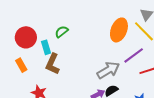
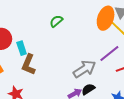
orange ellipse: (119, 30) -> (106, 18), moved
green semicircle: (62, 32) -> (56, 21), moved

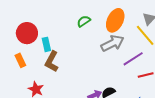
orange ellipse: (106, 18) -> (115, 20), moved
gray arrow: (84, 69) -> (112, 43), moved

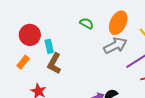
green semicircle: (84, 21) -> (87, 23), turned 64
orange rectangle: (20, 60) -> (23, 62), turned 64

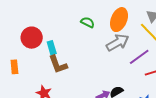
orange rectangle: (23, 62) -> (14, 67), moved, turned -40
brown L-shape: (54, 63) -> (58, 64), turned -45

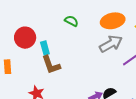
orange ellipse: (119, 20) -> (113, 21), turned 55
green semicircle: (88, 22) -> (71, 21), moved

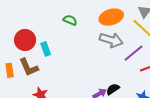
gray arrow: (111, 44) -> (111, 40), turned 50
brown L-shape: (51, 65) -> (29, 67), moved

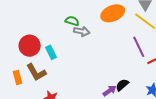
gray arrow: (111, 40) -> (82, 31), moved, size x0.7
purple line: (134, 53) -> (139, 47), turned -70

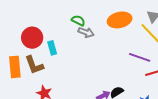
purple line: (139, 47) -> (140, 57), turned -55
orange rectangle: (18, 77) -> (15, 67), size x1.5

